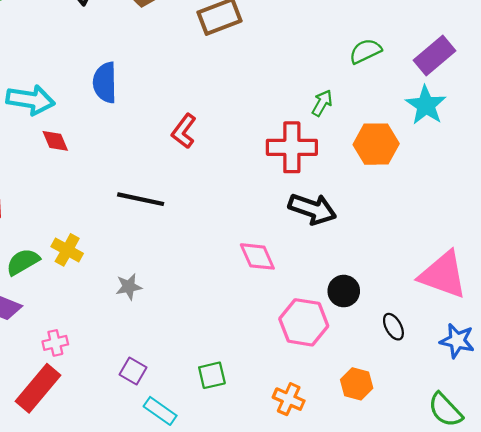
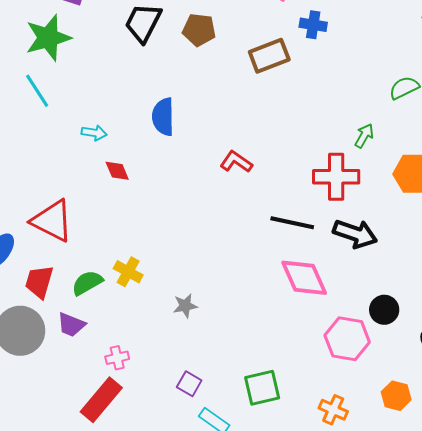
cyan arrow: (30, 100) -> (94, 133), size x0.6
red L-shape: (184, 131) -> (236, 162), turned 88
black line: (141, 199) -> (292, 223), moved
pink diamond: (257, 256) -> (304, 278), size x1.4
green square: (212, 375) -> (262, 388), size x1.4

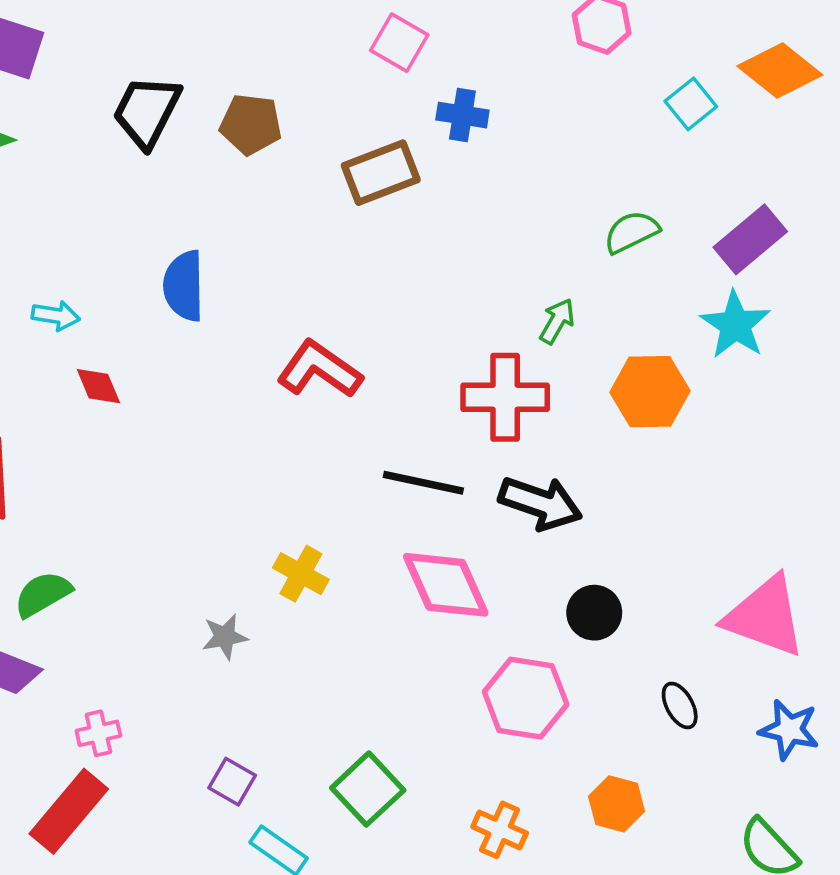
red L-shape: (236, 162) -> (319, 369), size x1.4
yellow cross: (128, 272) -> (301, 574), moved
black circle: (384, 310) -> (594, 613), moved
green square: (262, 388) -> (368, 789), turned -30

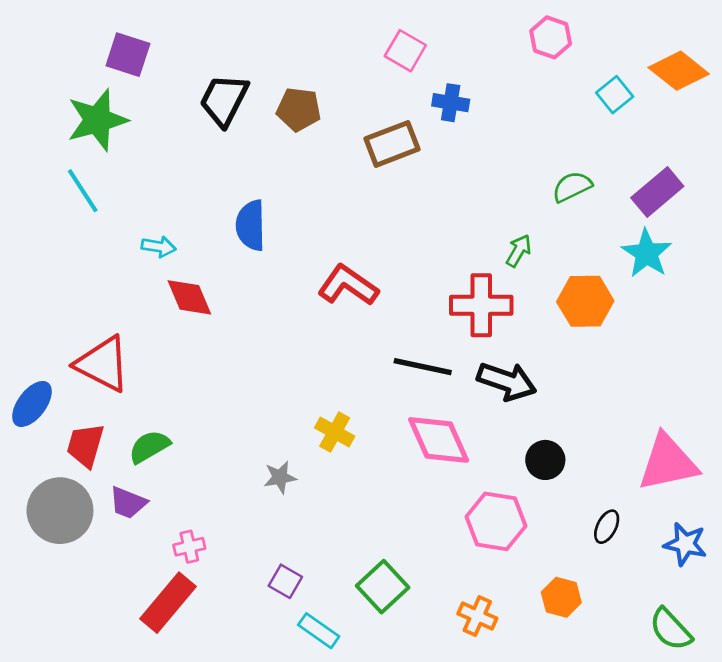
red diamond: (98, 386) -> (189, 297), size x1.4
pink triangle: (765, 616) -> (668, 463), turned -32
black ellipse: (680, 705) -> (607, 527), turned 56

